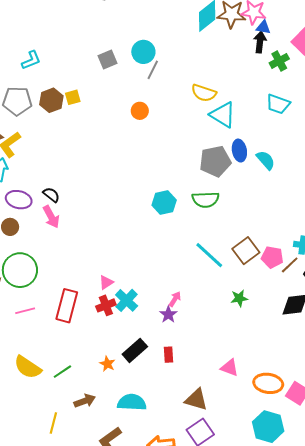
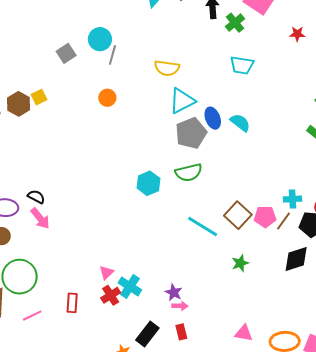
cyan triangle: (223, 115) -> (182, 101), moved, turned -48
pink arrow: (175, 299) -> (180, 306), moved, turned 70
red rectangle: (67, 306) -> (72, 303), size x0.6

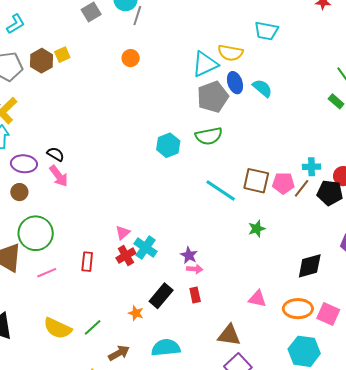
yellow semicircle: (167, 68) -> (230, 53), moved
brown square: (238, 215) -> (256, 181), turned -32
black diamond: (296, 259) -> (310, 266), moved

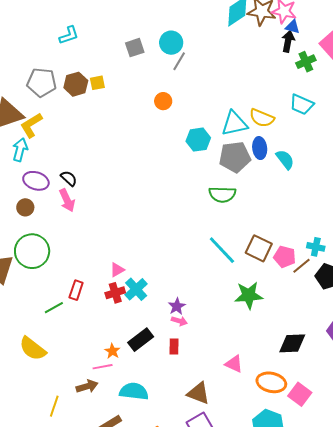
cyan L-shape: (16, 24) -> (69, 35), moved
cyan hexagon: (168, 145) -> (198, 140), moved
green star: (257, 229) -> (249, 295), size x1.6
pink line: (47, 273) -> (103, 367), moved
green line: (93, 327) -> (54, 308), moved

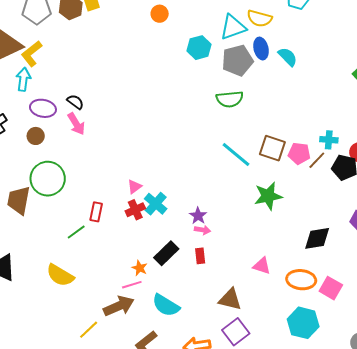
brown arrow: (87, 386) -> (119, 306), size x1.4
cyan semicircle: (134, 391) -> (166, 305), turned -148
yellow line: (54, 406) -> (89, 330), turned 35

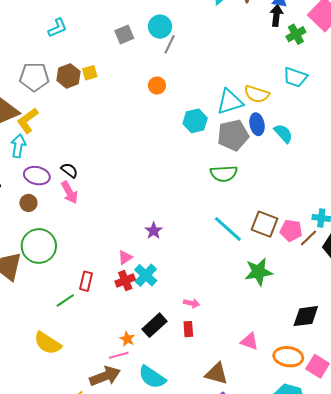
purple star: (198, 216) -> (154, 231), moved

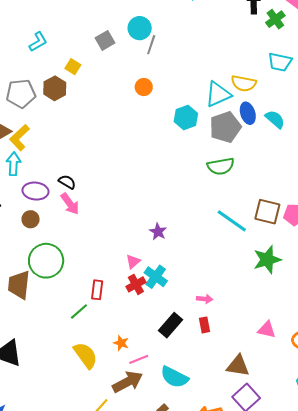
yellow square: (90, 73) -> (73, 67), moved, turned -35
orange star: (127, 339) -> (121, 343), moved
yellow semicircle: (48, 343) -> (86, 355), moved, turned -152

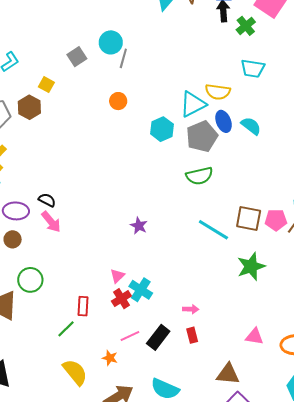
purple star: (158, 232) -> (139, 226), moved
green circle: (46, 261) -> (30, 280), size x0.7
pink line: (139, 359) -> (130, 336), moved

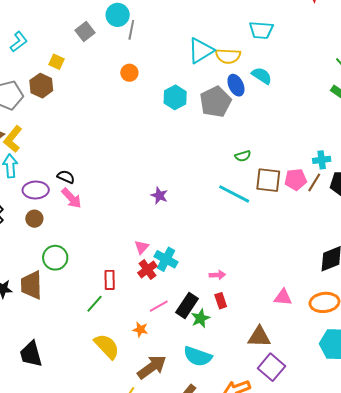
cyan triangle: (193, 104) -> (201, 51), moved
cyan semicircle: (251, 126) -> (262, 76), moved
green semicircle: (199, 176) -> (243, 156), moved, size x0.6
green star: (251, 266) -> (200, 318), moved, size x0.7

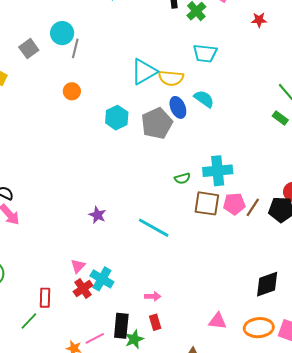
cyan cross: (322, 160) -> (218, 171), moved, size x1.6
cyan line: (234, 194) -> (154, 228), moved
black rectangle: (187, 305) -> (121, 326), turned -30
pink line: (159, 306) -> (95, 338), moved

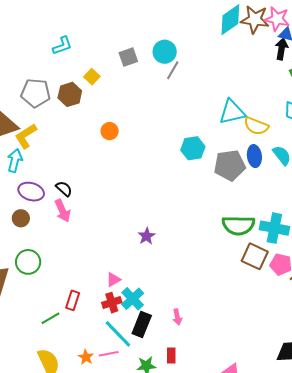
orange circle: (72, 91) -> (110, 131), moved
green semicircle: (182, 178) -> (238, 225), size x2.0
cyan line: (154, 228) -> (118, 334), moved
pink arrow: (153, 296) -> (177, 317), moved, turned 63
black rectangle: (121, 326) -> (142, 324), moved

